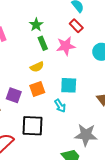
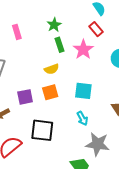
pink star: (66, 46) -> (83, 49), turned -30
purple square: (14, 95) -> (25, 97), turned -35
cyan arrow: (60, 106) -> (82, 118), moved

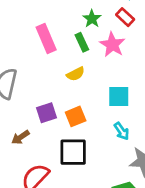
green star: (54, 25) -> (92, 19), moved
pink rectangle: (17, 32) -> (46, 39), moved, size x1.5
orange square: (50, 92) -> (76, 116), moved

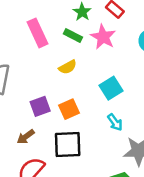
green rectangle: (82, 42) -> (73, 36), turned -36
cyan square: (119, 97) -> (111, 88), turned -30
brown arrow: (21, 137) -> (26, 137), moved

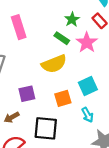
pink rectangle: (37, 33) -> (19, 27), moved
yellow semicircle: (68, 67) -> (54, 64), size x1.6
orange square: (69, 109) -> (63, 98), moved

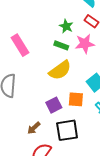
pink star: (87, 42) -> (85, 44), turned -30
purple square: (27, 94) -> (54, 105), moved
orange square: (63, 98) -> (76, 99), turned 35

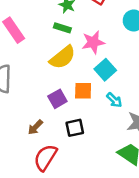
pink star: (85, 44) -> (93, 42), moved
black square: (67, 130) -> (75, 128), size x0.7

